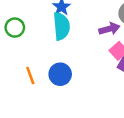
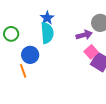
blue circle: (60, 74) -> (30, 55), moved

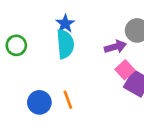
blue circle: (30, 55) -> (39, 102), moved
orange line: (23, 71) -> (68, 100), moved

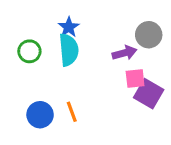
green circle: (16, 45) -> (29, 51), moved
pink square: (125, 70) -> (135, 78), turned 36

